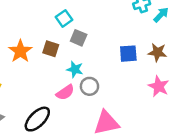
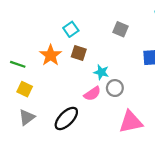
cyan square: (64, 18) -> (71, 29), moved
gray square: (79, 38) -> (120, 29), moved

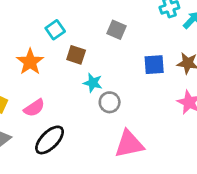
brown square: (79, 53) -> (76, 55), moved
pink semicircle: (92, 94) -> (34, 108), moved

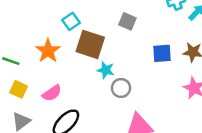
brown square: (76, 55) -> (90, 44), size x1.6

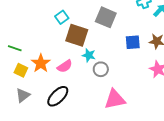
gray square: (127, 21) -> (106, 17), size x1.5
orange star: (48, 51) -> (41, 63), moved
pink semicircle: (52, 93) -> (65, 66), moved

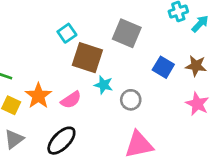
blue square: (133, 42) -> (163, 67), turned 35
gray circle: (101, 69) -> (131, 100), moved

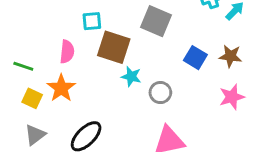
cyan square: (67, 33) -> (92, 21), turned 30
pink semicircle: (71, 100) -> (67, 52), moved, turned -50
pink star: (197, 104) -> (232, 97), turned 30

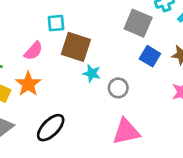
gray square: (156, 21) -> (138, 23), moved
pink semicircle: (67, 52) -> (33, 51), turned 36

